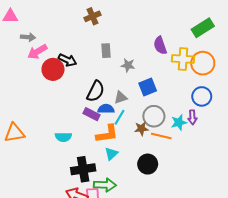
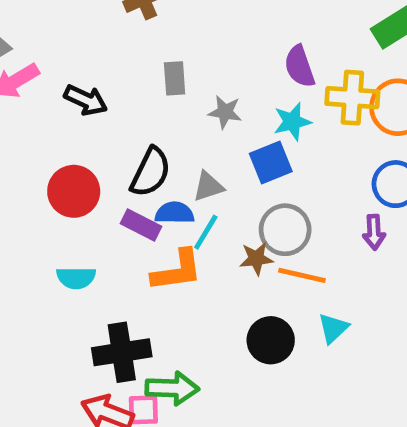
red circle: (53, 69) -> (74, 191), moved
cyan star: (179, 122) -> (292, 122), moved
cyan triangle: (111, 154) -> (333, 328), moved

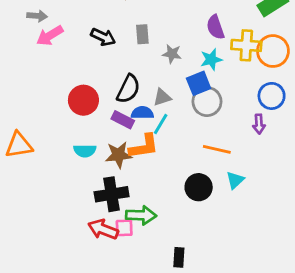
black arrow: (86, 100) -> (103, 37), moved
gray circle: (285, 230) -> (207, 102), moved
brown star: (256, 259) -> (119, 155), moved, size x1.4

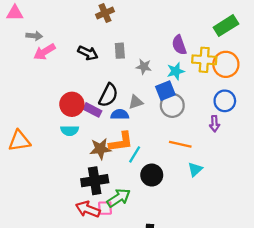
purple rectangle: (123, 120) -> (92, 110), moved
cyan line: (161, 124) -> (135, 154), moved
cyan semicircle: (85, 151) -> (70, 131), moved
black circle: (199, 187) -> (152, 175), moved
green arrow: (141, 215) -> (119, 198), turned -35

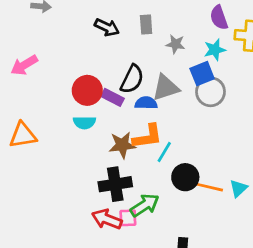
pink arrow: (44, 52) -> (24, 65), moved
gray triangle: (136, 102) -> (166, 88), size x1.5
orange line: (180, 144) -> (209, 187), moved
cyan triangle: (195, 169) -> (239, 188), moved

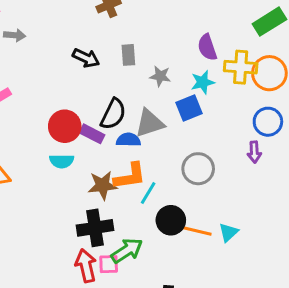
gray circle: (210, 92) -> (198, 169), moved
red arrow: (107, 219) -> (86, 266), turned 56

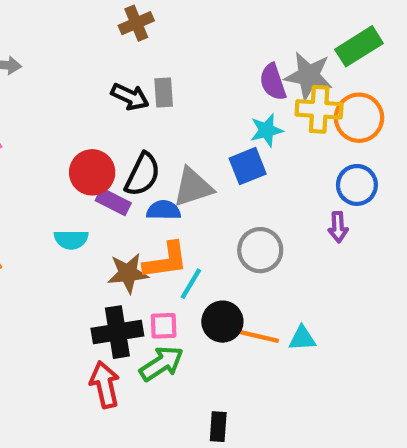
black arrow: (86, 58) -> (130, 97), moved
gray star: (160, 76) -> (309, 76), moved, size x1.6
red circle: (65, 126) -> (92, 172), moved
cyan triangle: (228, 232) -> (302, 338), turned 40
pink square: (109, 264) -> (164, 326), moved

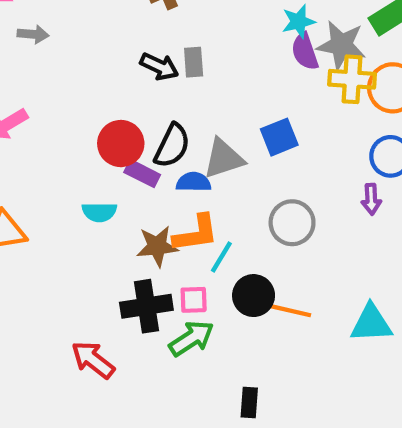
cyan star: (267, 130) -> (298, 21), moved
cyan triangle: (302, 338) -> (371, 323), moved, size x1.5
red arrow: (105, 385) -> (93, 360), moved, turned -39

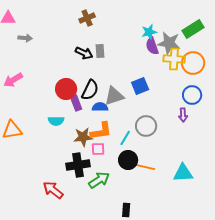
purple rectangle: (142, 173) -> (76, 103), turned 42
cyan line: (221, 257) -> (125, 138), moved
pink square: (194, 300) -> (98, 149), moved

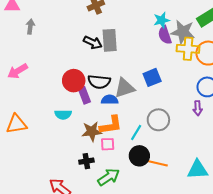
gray arrow: (25, 38) -> (30, 27), turned -88
gray rectangle: (100, 51) -> (110, 40), size x1.5
black semicircle: (90, 90) -> (99, 82), turned 70
black cross: (78, 165) -> (86, 161), size x0.6

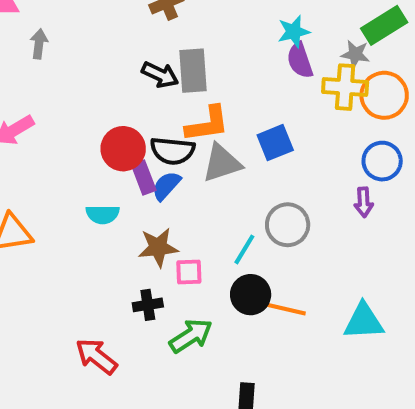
gray star: (183, 32) -> (355, 54), moved, size x0.6
blue semicircle: (110, 100) -> (166, 186), moved, turned -49
orange L-shape: (111, 125) -> (207, 124), moved

